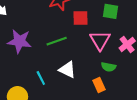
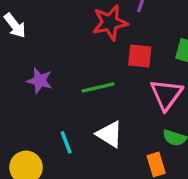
purple star: (19, 41) -> (40, 81), size x0.7

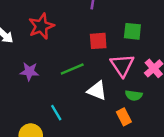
red star: (110, 23) -> (41, 26), moved
white triangle: (109, 134) -> (97, 91), moved

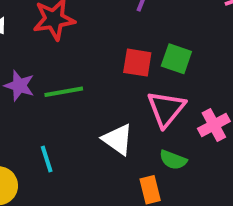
green square: (132, 31) -> (176, 59), moved
green line: (72, 69) -> (64, 92), moved

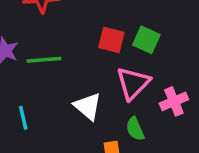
green semicircle: (173, 160) -> (135, 129), turned 40

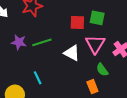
white triangle: (88, 106) -> (72, 53), moved

